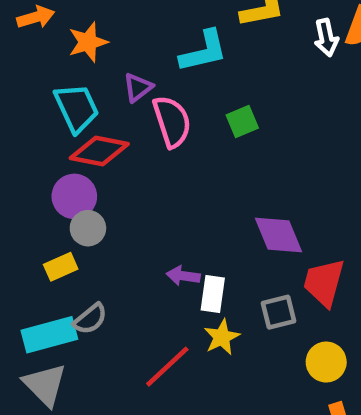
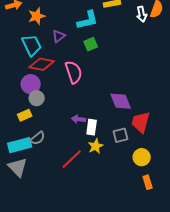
pink semicircle: (172, 122) -> (74, 72), moved
green square: (242, 122) -> (91, 44), moved

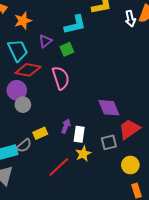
green square: (91, 44) -> (67, 49), moved
yellow rectangle: (25, 115) -> (40, 133), moved
purple arrow: (79, 119) -> (66, 126), turned 104
red trapezoid: (141, 122) -> (129, 129), turned 40

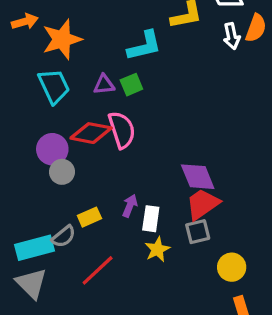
orange star: (23, 21) -> (62, 39), size x1.4
purple triangle: (45, 41) -> (104, 85), moved, turned 32
red diamond: (28, 70) -> (91, 133), moved
red trapezoid: (129, 129) -> (203, 204), moved
red line: (59, 167) -> (98, 270), moved

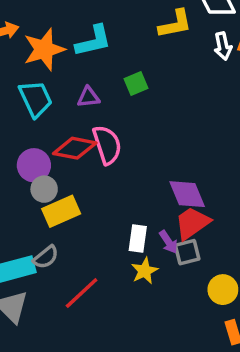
cyan L-shape: (144, 46) -> (93, 41), moved
green square: (131, 85) -> (136, 84), moved
purple arrow: (130, 206) -> (168, 242), moved, turned 125
yellow rectangle: (89, 217) -> (61, 211), moved, size x1.5

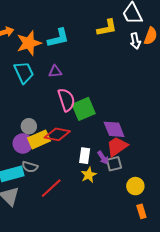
green square: (136, 84) -> (84, 109), moved, size x1.6
red diamond: (75, 148) -> (57, 134), moved
purple circle: (34, 165) -> (23, 143), moved
gray semicircle: (46, 257) -> (30, 167), turned 56

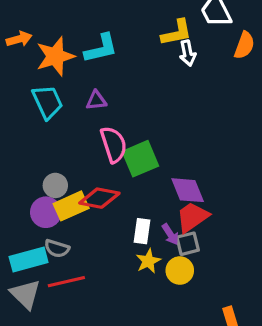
white arrow: (135, 41) -> (188, 53), moved
yellow circle: (135, 186) -> (180, 271), moved
red line: (51, 188) -> (66, 282), moved, turned 30

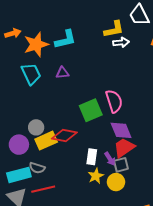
white arrow: (188, 53) -> (121, 42), turned -84
pink semicircle: (114, 145) -> (114, 101), moved
purple circle: (46, 212) -> (19, 145), moved

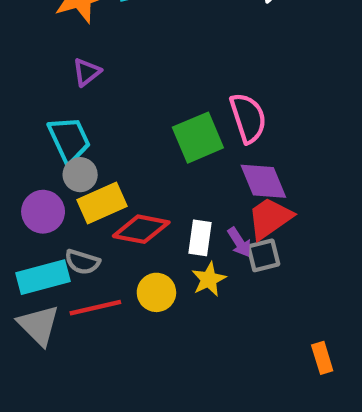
purple triangle: (62, 73) -> (87, 72), moved, turned -32
cyan trapezoid: (31, 74) -> (69, 140), moved
red diamond: (64, 135) -> (141, 229), moved
yellow circle: (116, 182) -> (156, 292), moved

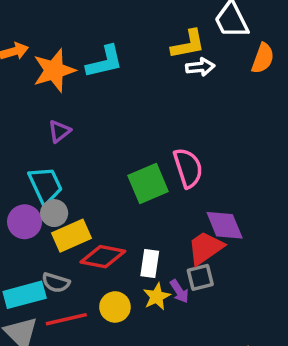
purple diamond: (263, 181) -> (225, 225), moved
purple circle: (43, 212) -> (25, 222), moved
purple arrow: (239, 242) -> (179, 291), moved

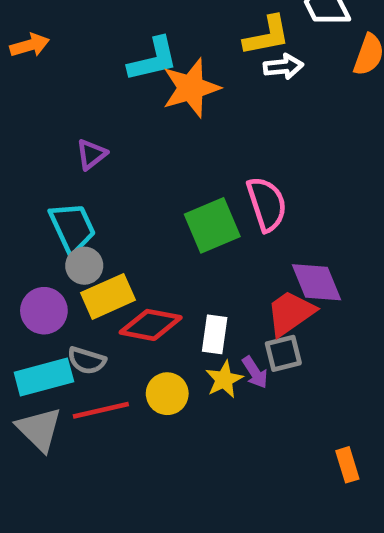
orange star: (54, 70) -> (191, 88), moved
purple circle: (25, 222) -> (44, 311), moved

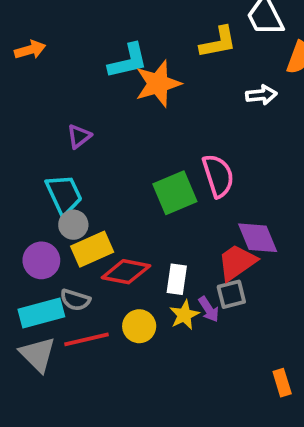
white arrow: (283, 67) -> (261, 95), moved

